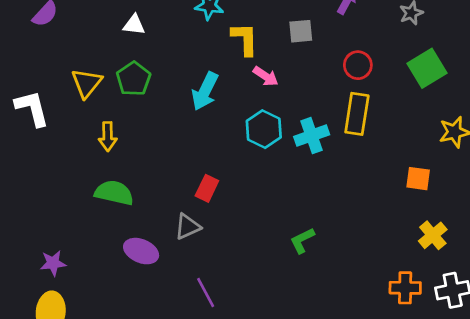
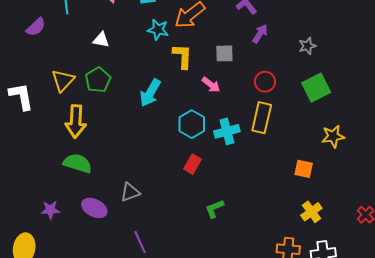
pink arrow: (266, 76) -> (211, 85), moved
yellow arrow: (108, 137) -> (76, 121), size x1.5
red rectangle: (207, 188) -> (193, 164), moved
purple star: (53, 263) -> (50, 210), moved

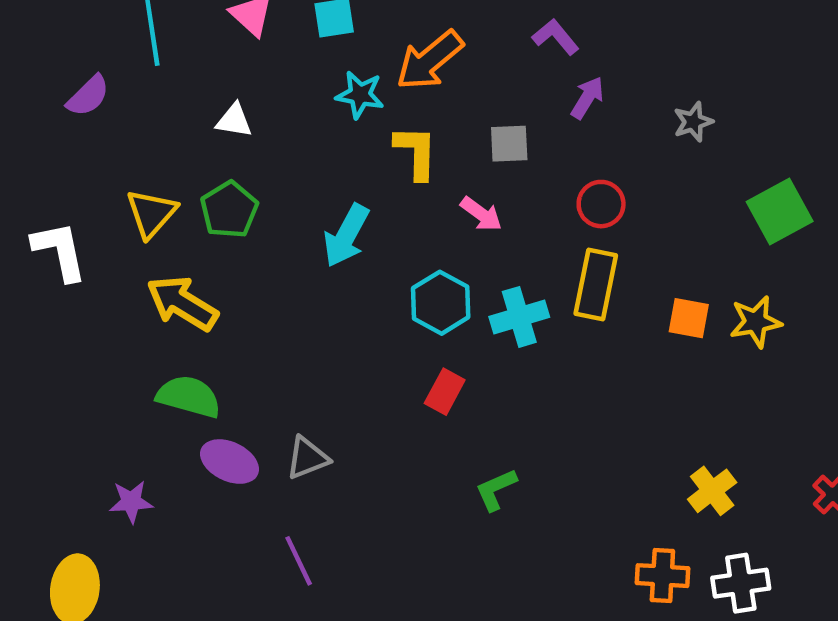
green square: (316, 88) -> (780, 212), moved
yellow arrow: (76, 121) -> (182, 303), turned 120
orange square: (304, 169) -> (689, 318), moved
purple ellipse: (94, 208) -> (230, 462), moved
purple line: (140, 242) -> (299, 561), moved

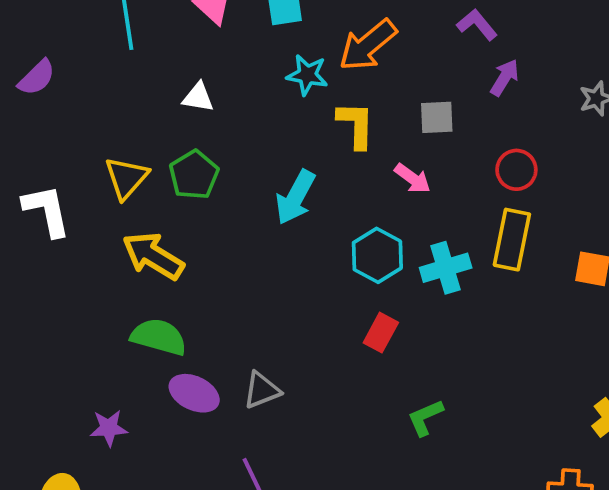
purple semicircle: (88, 96) -> (37, 78), moved

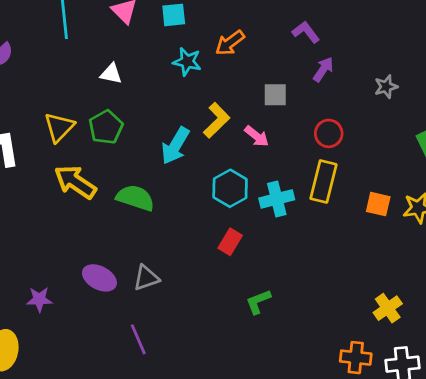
orange arrow: (368, 45) -> (230, 43), size x0.7
yellow L-shape: (356, 125) -> (217, 120), moved, turned 42
green semicircle: (159, 337) -> (135, 198), moved

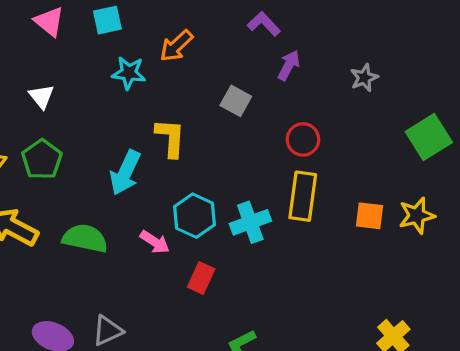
white triangle: (111, 74) -> (41, 96), turned 45
gray square: (275, 95) -> (236, 101), turned 35
yellow L-shape: (217, 120) -> (170, 138), turned -36
pink arrow: (257, 136) -> (155, 242), moved

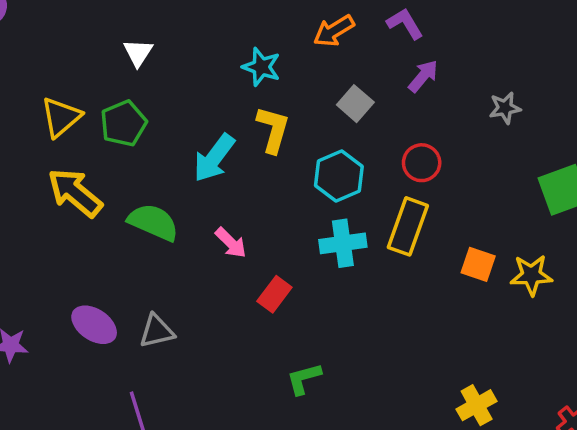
orange arrow: (176, 46) -> (334, 31), moved
cyan star: (129, 73) -> (261, 67), moved
cyan hexagon: (194, 216) -> (339, 176), moved

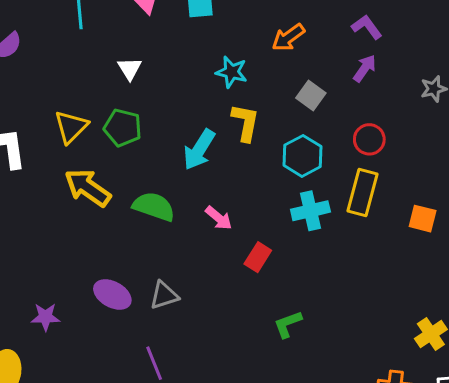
purple L-shape: (405, 24) -> (367, 27), moved
green pentagon: (124, 123) -> (123, 128), turned -30

